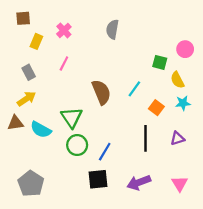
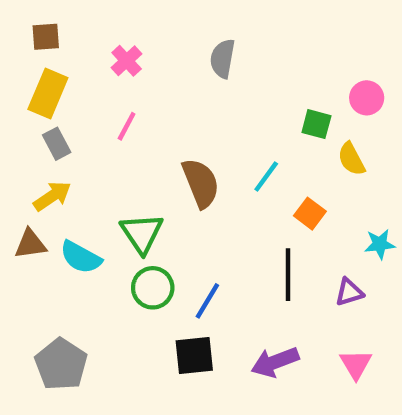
yellow rectangle: (36, 41) -> (48, 93), moved, size x1.5
cyan star: (183, 103) -> (380, 244), moved
purple triangle: (177, 138) -> (349, 292), moved

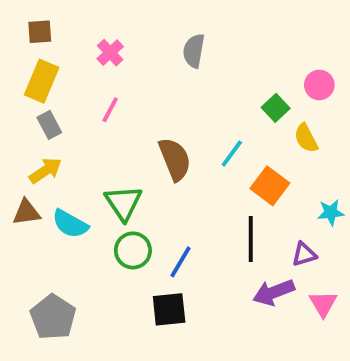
green square: (316, 124) -> (276, 108), turned 32
orange square: (310, 214) -> (270, 186), size x1.4
purple arrow: (275, 362) -> (274, 292), moved
pink triangle: (356, 364) -> (323, 304), moved

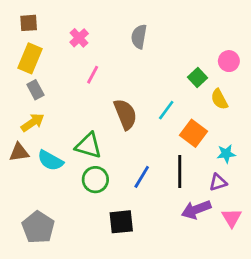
pink line: (110, 110) -> (93, 75), moved
green triangle: (123, 203) -> (89, 146), turned -40
cyan star: (331, 212) -> (226, 154), moved
blue line: (180, 262) -> (142, 177), moved

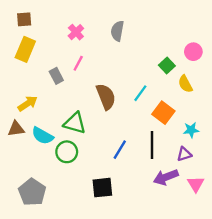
pink cross: (79, 38) -> (76, 32), moved
gray rectangle: (35, 90) -> (56, 76), moved
green circle: (95, 180) -> (67, 152), moved

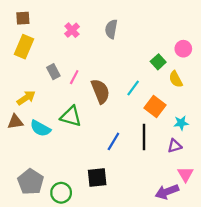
pink line: (78, 63) -> (74, 77), moved
green circle: (67, 152) -> (61, 193), moved
purple arrow: (166, 177) -> (167, 192), moved

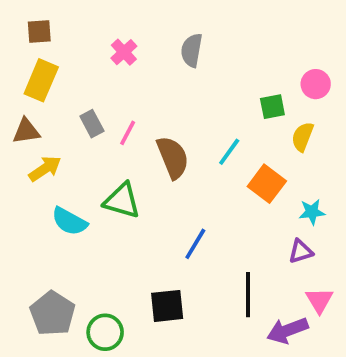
green square: (158, 62) -> (272, 107), turned 32
yellow semicircle: (176, 79) -> (303, 137), turned 49
brown triangle: (15, 122) -> (26, 131), moved
black line: (144, 137) -> (248, 295), moved

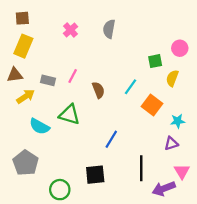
gray rectangle: (92, 124) -> (48, 80), moved, turned -48
brown semicircle: (173, 157) -> (98, 90), size x0.7
gray pentagon: (52, 313) -> (26, 163), moved

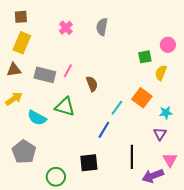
gray rectangle: (48, 80) -> (45, 75), size x1.5
cyan line: (131, 87) -> (117, 108), moved
yellow arrow: (26, 96) -> (14, 99), moved
purple triangle: (171, 144) -> (160, 134), turned -40

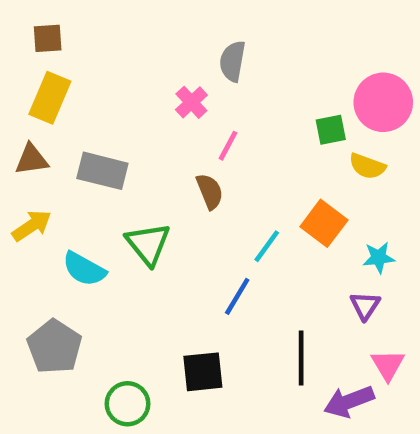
pink cross: (66, 28) -> (191, 102), moved
pink circle: (168, 45) -> (383, 102), size x1.6
pink line: (68, 71) -> (228, 146), moved
yellow semicircle: (161, 73) -> (367, 166), turned -91
green triangle: (65, 107) -> (148, 244), turned 35

